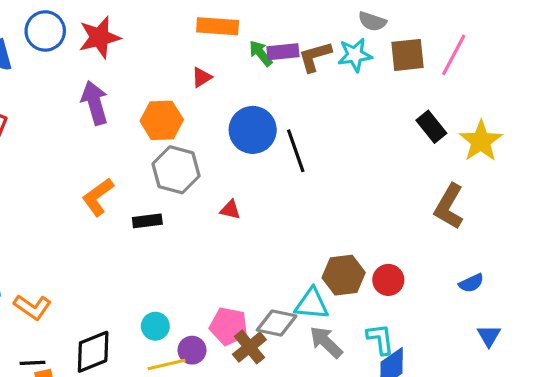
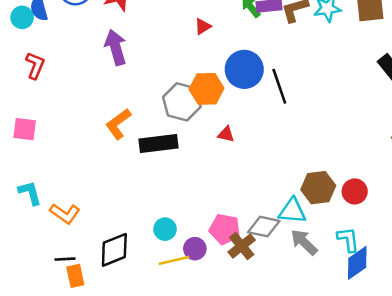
orange hexagon: (162, 120) -> (207, 89), moved
black rectangle: (147, 221) -> (158, 143), size x1.6

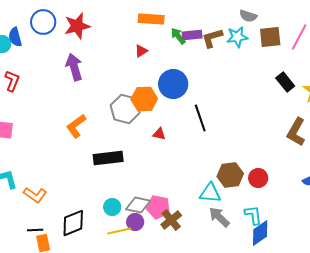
black line: (279, 86) -> (200, 118), moved
black rectangle: (158, 143) -> (108, 158), moved
gray diamond: (264, 227) -> (138, 205), moved

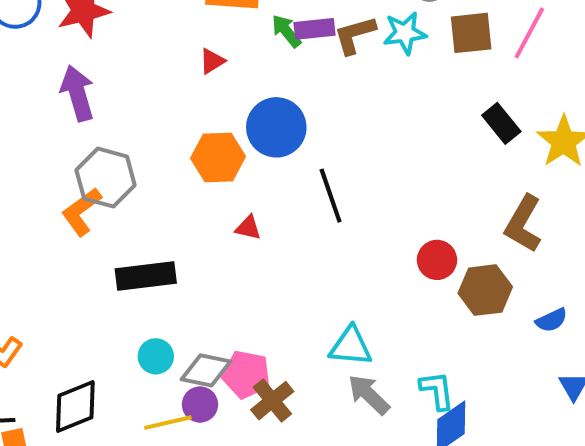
gray hexagon: (125, 109) -> (106, 178), moved
brown hexagon: (230, 175) -> (485, 290), moved
red circle: (258, 178) -> (437, 260), moved
cyan circle: (112, 207) -> (156, 356), moved

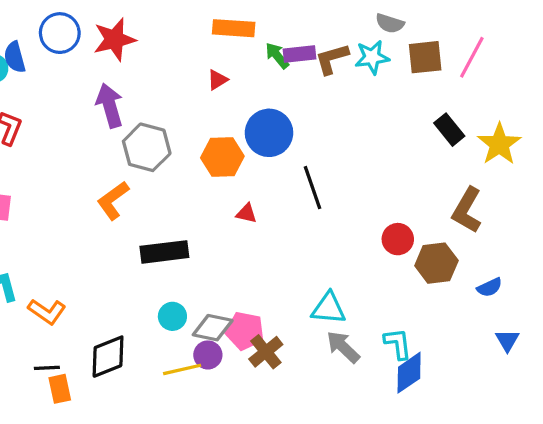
gray hexagon: (106, 178) -> (147, 147), moved

